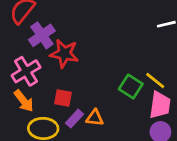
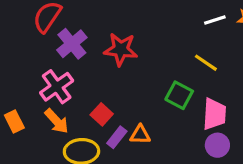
red star: (64, 54) -> (121, 49), moved
yellow line: (155, 81) -> (206, 63), moved
red square: (63, 98) -> (102, 114), turned 36

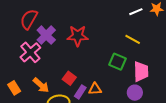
pink cross: (57, 87) -> (30, 52), moved
purple circle: (217, 145) -> (135, 93), moved

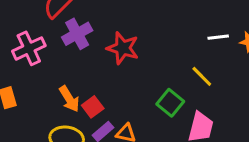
pink cross: (30, 52) -> (29, 48), moved
orange arrow: (41, 85) -> (69, 99), moved

